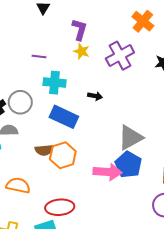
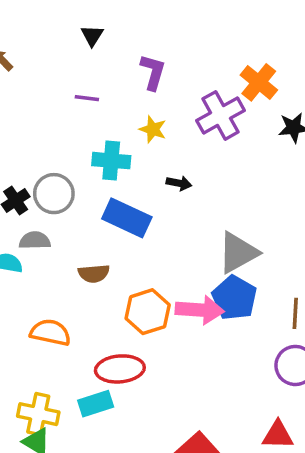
orange cross: (143, 21) -> (259, 82), moved
yellow star: (82, 51) -> (153, 129), moved
purple line: (39, 57) -> (87, 98), moved
orange hexagon: (63, 155) -> (148, 312), moved

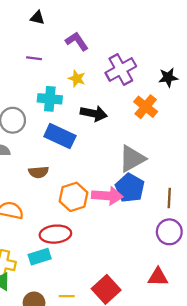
black triangle: (92, 36) -> (37, 18), turned -49
purple L-shape: (153, 72) -> (77, 41), turned -50
orange cross: (259, 82) -> (146, 107), moved
black arrow: (179, 183) -> (94, 113), size x1.6

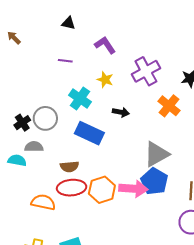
cyan cross: (50, 99) -> (80, 99), turned 30
black arrow: (94, 113) -> (121, 112), size x0.7
red ellipse: (55, 234) -> (72, 188), moved

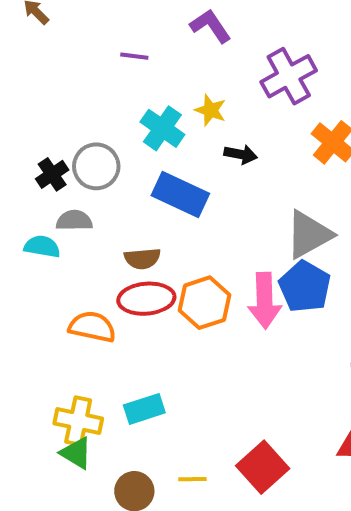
yellow star: (105, 80) -> (211, 110), moved
pink arrow: (133, 189) -> (265, 301), turned 84

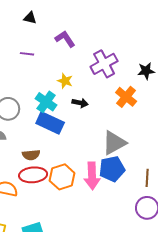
cyan cross: (162, 128) -> (46, 102), moved
blue pentagon: (305, 287) -> (112, 169), turned 30

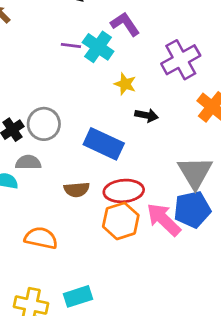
cyan cross: (46, 102) -> (98, 47), moved
gray triangle: (114, 143) -> (195, 172), turned -32
red ellipse: (33, 175) -> (124, 191), moved
pink arrow: (92, 176) -> (164, 219), turned 136

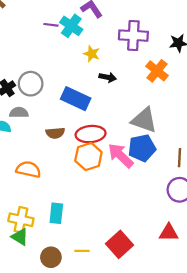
purple cross: (181, 60) -> (133, 36), turned 32
gray triangle: (195, 172) -> (144, 120), turned -40
cyan rectangle: (78, 296) -> (56, 213), turned -66

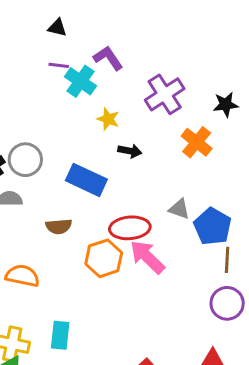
purple line: (51, 25) -> (59, 65), moved
purple cross: (133, 36) -> (165, 94), turned -36
gray triangle: (144, 120) -> (179, 209), size x0.6
red ellipse: (91, 134) -> (130, 228), moved
blue pentagon: (142, 148) -> (213, 226), moved, turned -30

